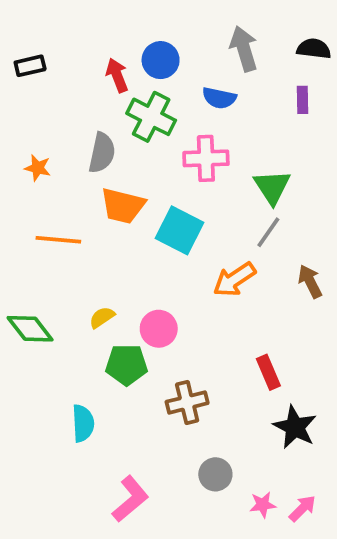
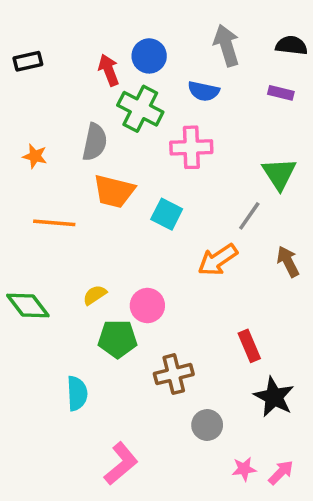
purple rectangle: (302, 100) -> (281, 93), turned -75
green triangle: (272, 187) -> (279, 174), moved
cyan square: (179, 230) -> (167, 214), size x0.7
gray circle: (215, 474) -> (207, 425), moved

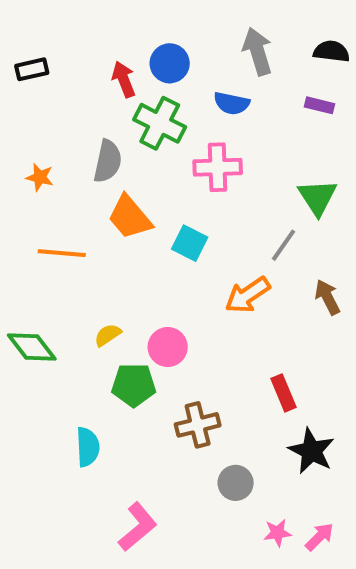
orange trapezoid: (114, 191) -> (130, 217), turned 36

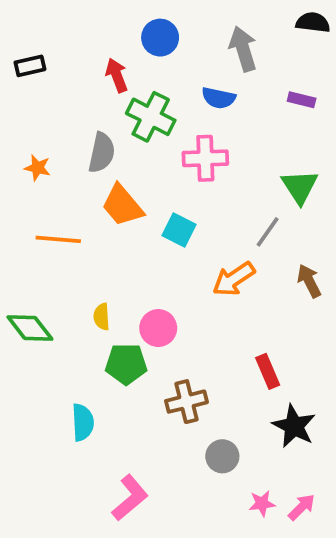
black semicircle: (331, 51) -> (313, 22), moved
blue circle: (170, 63) -> (160, 38), moved
yellow semicircle: (108, 335) -> (102, 317), turned -60

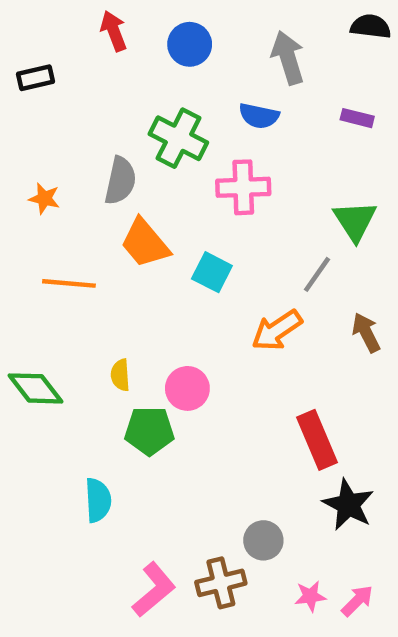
red arrow: (117, 75) -> (114, 31), moved
red rectangle: (268, 371) -> (317, 440), size x1.4
brown cross: (187, 402) -> (221, 583), moved

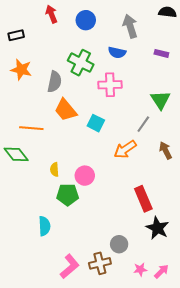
orange star: (44, 199) -> (21, 70), moved, size x1.5
green diamond: (35, 388) -> (16, 154), moved

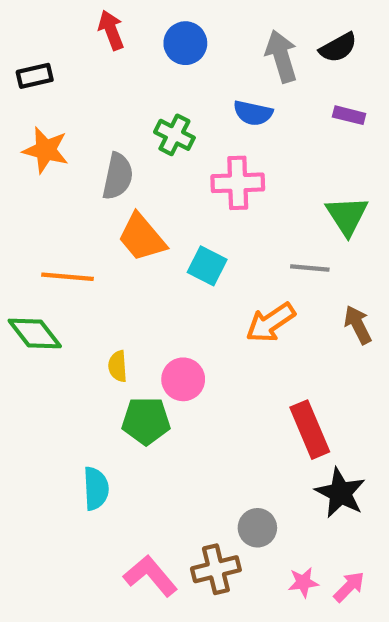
black semicircle: (168, 12) -> (338, 48), moved, turned 144
green cross: (81, 63) -> (174, 135), size x0.7
gray line: (143, 124) -> (310, 268), turned 60
pink L-shape: (70, 266) -> (150, 576), turned -90

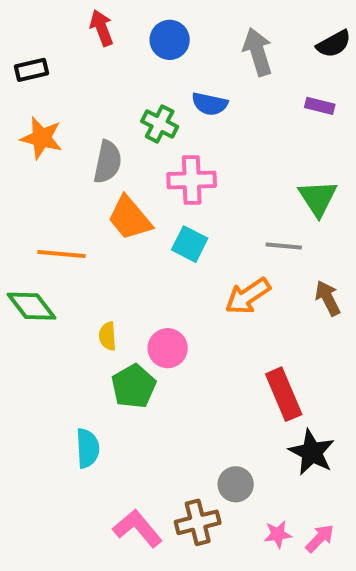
black semicircle: (338, 48) -> (334, 44), moved
blue semicircle: (253, 113) -> (210, 104), moved
pink cross: (238, 183) -> (192, 180), moved
green pentagon: (146, 421) -> (134, 386), turned -30

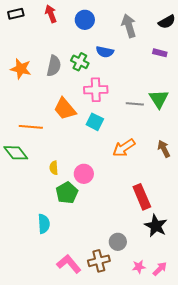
black rectangle: (31, 70) -> (16, 14), moved
gray semicircle: (108, 162) -> (54, 66), moved
gray line: (284, 246) -> (135, 104), moved

